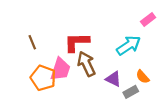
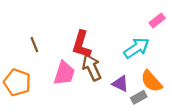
red L-shape: (77, 42) -> (81, 45), turned -72
orange semicircle: (143, 77) -> (151, 81), size x1.5
orange pentagon: (43, 78) -> (17, 82), moved

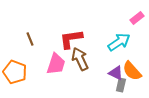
red L-shape: (81, 45) -> (71, 39), turned 65
purple triangle: (120, 84) -> (116, 73), moved
gray rectangle: (139, 97) -> (121, 85), turned -48

